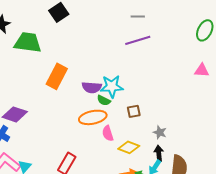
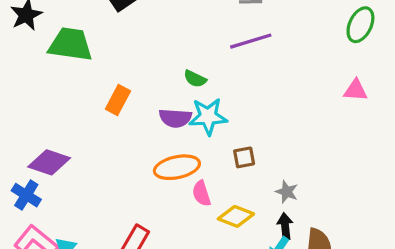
orange rectangle: (57, 76) -> (118, 100), size x0.7
green semicircle: (104, 100) -> (195, 79), moved

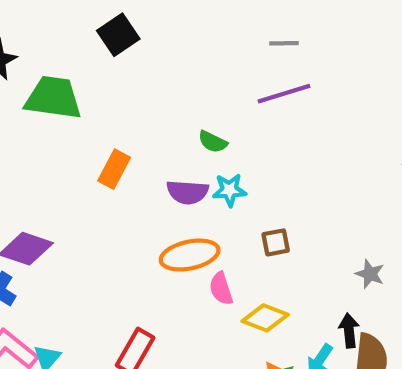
cyan star: (208, 116) -> (229, 190), size x0.7
gray star: (287, 192) -> (370, 274), moved
black arrow: (285, 226) -> (349, 331), moved

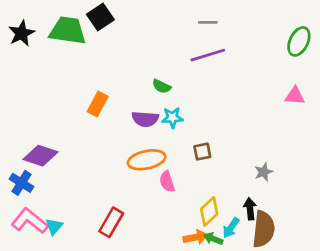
green trapezoid: (53, 98) -> (68, 31), moved
gray star: (370, 274) -> (264, 172), turned 30
yellow diamond: (265, 318) -> (209, 211), moved, turned -64

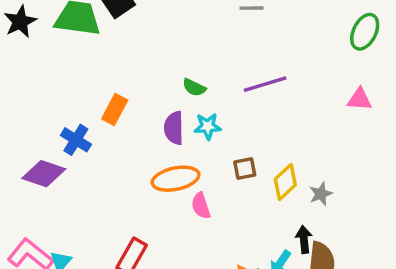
purple line: (208, 55) -> (265, 84), moved
purple semicircle: (145, 119) -> (174, 128), turned 85
blue cross: (21, 183) -> (76, 140), moved
yellow diamond: (209, 211) -> (285, 182), moved

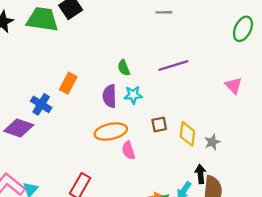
green semicircle: (194, 87) -> (124, 68), turned 42
pink triangle: (360, 99) -> (234, 85), moved, turned 42
yellow diamond: (285, 182) -> (187, 134), turned -40

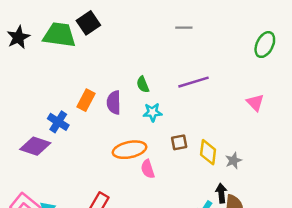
purple semicircle: (110, 96) -> (114, 103), moved

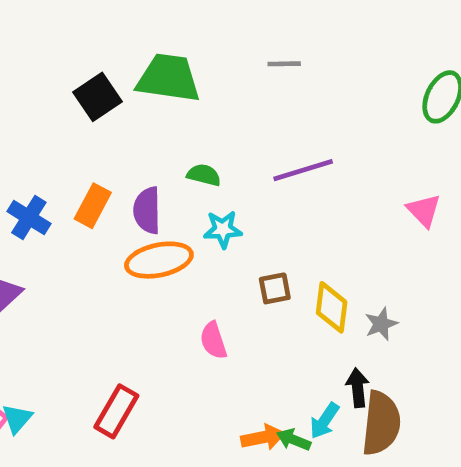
black square: (88, 23) -> (97, 97), moved
green trapezoid: (59, 35) -> (168, 78), moved
green semicircle: (143, 84) -> (204, 175), turned 126
blue cross: (58, 122) -> (29, 217), moved
orange ellipse: (130, 150) -> (159, 260), moved

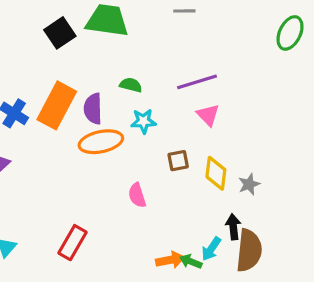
orange rectangle: (93, 206) -> (57, 105), size x1.6
pink triangle: (424, 210) -> (208, 115), moved

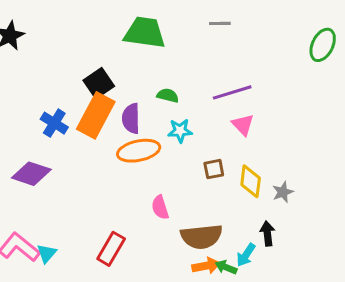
black square: (60, 33) -> (99, 83), moved
pink semicircle: (137, 195) -> (160, 207), moved
brown semicircle: (249, 250) -> (201, 237), moved, turned 78

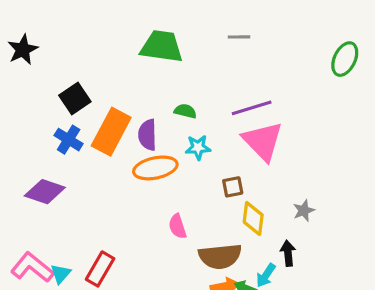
black square: (99, 83) -> (75, 98), moved
pink triangle: (243, 125) -> (263, 141), size x1.8
yellow diamond: (251, 181) -> (253, 218), moved
red rectangle: (111, 249) -> (100, 269), moved

